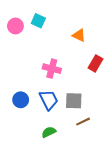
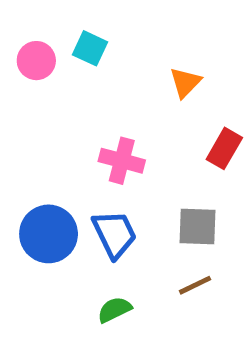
orange triangle: (79, 35) -> (185, 83), turned 48
blue circle: (21, 100) -> (49, 234), size x1.5
gray square: (74, 101) -> (197, 227), moved

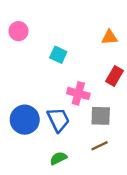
cyan square: (90, 48) -> (58, 55), moved
orange triangle: (185, 83) -> (109, 37), moved, turned 42
pink cross: (122, 161) -> (78, 93), moved

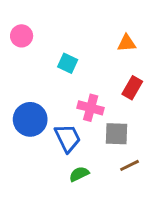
blue circle: (25, 120) -> (30, 119), moved
brown line: (99, 146) -> (129, 165), moved
green semicircle: (58, 158) -> (79, 174), moved

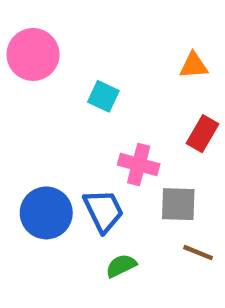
pink circle: (22, 36) -> (33, 54), size x1.5
blue circle: (30, 119) -> (46, 213), moved
brown line: (129, 165) -> (198, 253), turned 48

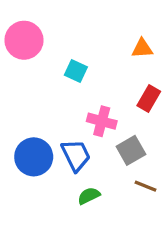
gray square: (178, 204) -> (131, 150), turned -32

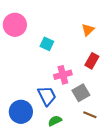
orange triangle: (142, 48) -> (88, 30), turned -40
pink cross: (102, 121) -> (63, 75), turned -30
blue circle: (34, 157) -> (21, 112), moved

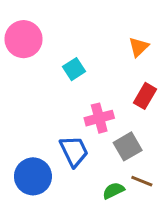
cyan square: (47, 44) -> (74, 69), turned 32
green semicircle: (55, 121) -> (113, 191), moved

